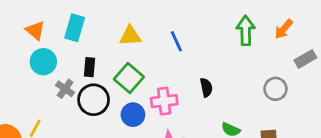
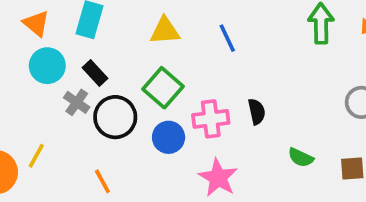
black rectangle: (89, 67) -> (95, 73), moved, turned -48
black semicircle: (206, 87) -> (257, 112), moved

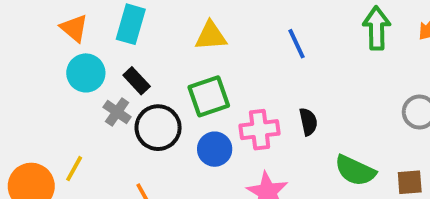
blue line: (227, 38) -> (297, 44), moved
green square: (163, 88) -> (209, 96), turned 30
green semicircle: (301, 157) -> (355, 171), size x1.5

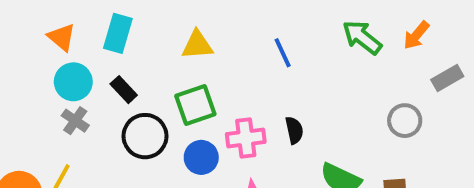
green arrow: (377, 28) -> (362, 37), turned -51
gray cross: (117, 112) -> (75, 121), moved

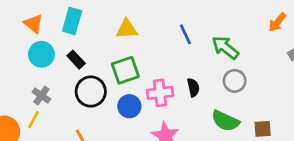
green arrow: (362, 37) -> (225, 48), moved
gray cross: (75, 121) -> (41, 96), moved
gray circle: (405, 121) -> (235, 81), moved

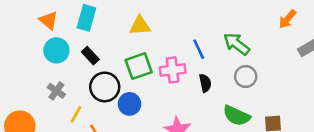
blue line: (185, 34) -> (199, 49), moved
pink cross: (160, 93) -> (173, 70), moved
blue circle: (129, 106) -> (129, 104), moved
yellow line: (33, 120) -> (76, 114), moved

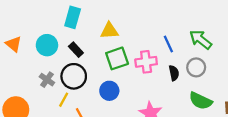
orange triangle: (49, 20) -> (14, 44), moved
yellow triangle: (140, 26) -> (109, 31), moved
gray circle: (246, 77) -> (196, 67), moved
black circle: (105, 87) -> (74, 76), moved

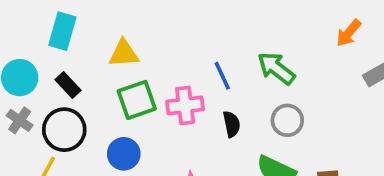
gray circle: (196, 67) -> (287, 120), moved
gray cross: (47, 80) -> (20, 120), moved

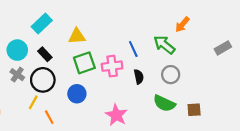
cyan rectangle: (62, 31) -> (42, 23), turned 30
orange arrow: (349, 33) -> (182, 25), moved

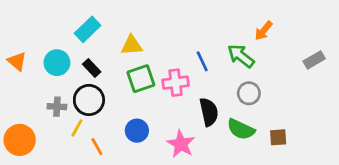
gray cross: (17, 75) -> (57, 107), moved, turned -32
black semicircle: (139, 77) -> (209, 112), moved, size x1.5
blue circle: (77, 94) -> (137, 131), moved

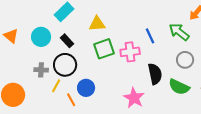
blue circle: (137, 131) -> (86, 88), moved

